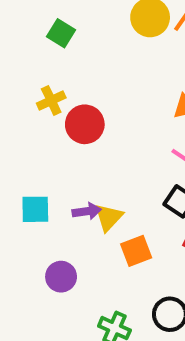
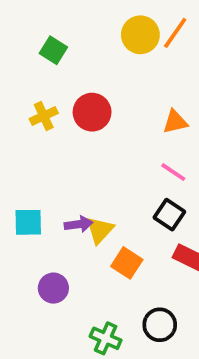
red circle: (85, 124) -> (92, 112), moved
orange square: (136, 251) -> (127, 263), turned -36

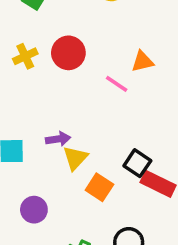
pink line: (173, 172) -> (117, 84), moved
black square: (169, 215) -> (137, 163), moved
purple arrow: (79, 224) -> (58, 139), moved

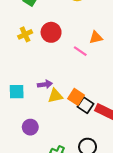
yellow triangle: (75, 158) -> (55, 96), turned 35
black square: (137, 163) -> (85, 105), moved
orange square: (99, 187) -> (76, 97), moved

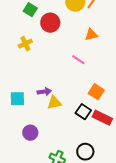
red circle: (51, 32) -> (50, 23), moved
orange triangle: (96, 38) -> (91, 35), moved
orange square: (76, 97) -> (96, 92), moved

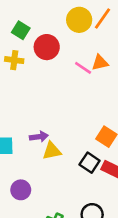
yellow cross: (25, 44) -> (14, 60), moved, turned 32
pink line: (78, 60) -> (83, 68), moved

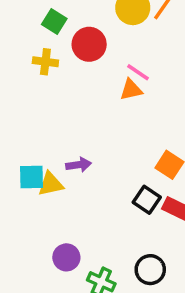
orange triangle: (100, 63) -> (131, 90), moved
yellow triangle: (52, 151) -> (51, 184), moved
purple circle: (21, 190) -> (66, 257), moved

